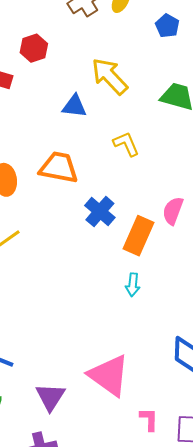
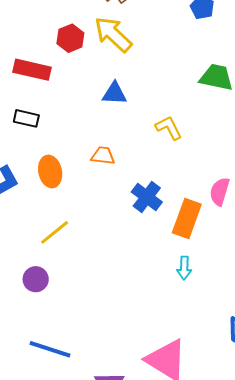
yellow arrow: (110, 76) -> (113, 34), moved
orange trapezoid: (59, 168) -> (103, 156), size x0.6

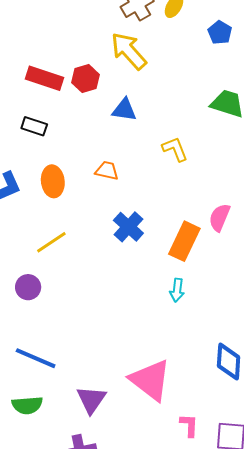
red hexagon: (70, 38) -> (86, 79), moved
blue cross: (147, 197) -> (128, 227), moved

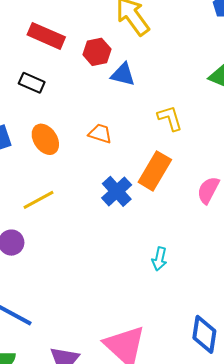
red hexagon: (86, 79) -> (97, 52), moved
orange ellipse: (53, 181) -> (45, 139), turned -32
orange rectangle: (184, 241) -> (155, 171), moved

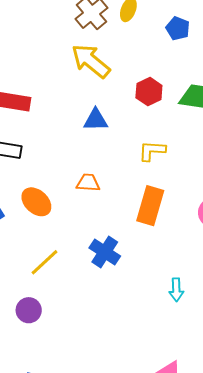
red hexagon: (97, 52) -> (149, 92), moved
yellow L-shape: (170, 118) -> (152, 151), turned -56
blue cross: (117, 191) -> (105, 252), moved

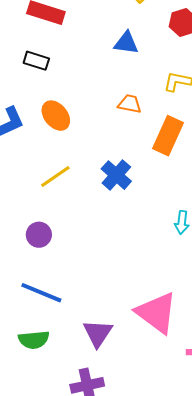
orange trapezoid: (88, 183) -> (130, 104), moved
purple circle: (29, 310) -> (39, 235), moved

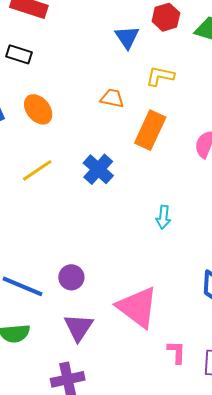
blue triangle: (126, 43) -> (127, 37), moved, turned 48
purple circle: (39, 235) -> (71, 277), moved

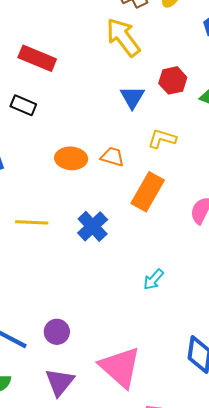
orange ellipse: (38, 109) -> (71, 158), moved, turned -52
yellow line: (37, 170) -> (32, 222), turned 32
cyan arrow: (163, 217) -> (153, 280), turned 30

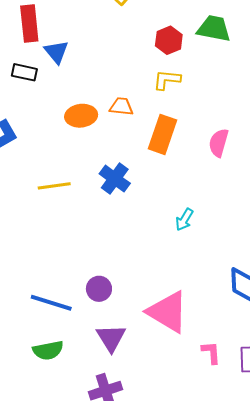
red rectangle: (37, 58) -> (29, 24), turned 72
red hexagon: (173, 80) -> (169, 40), moved
blue triangle: (132, 97) -> (56, 52), moved

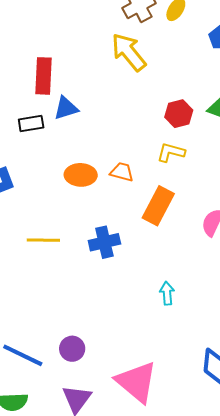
blue triangle: (56, 52) -> (66, 108), turned 44
black rectangle: (24, 72) -> (31, 123), turned -30
blue cross: (115, 179) -> (104, 242), turned 32
cyan arrow: (184, 220) -> (167, 293), turned 135

